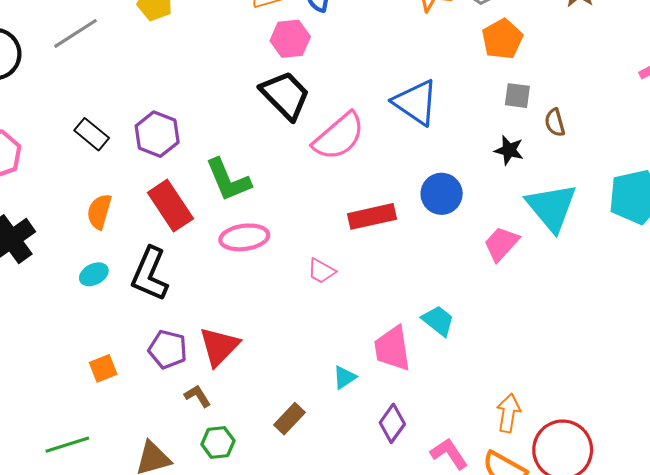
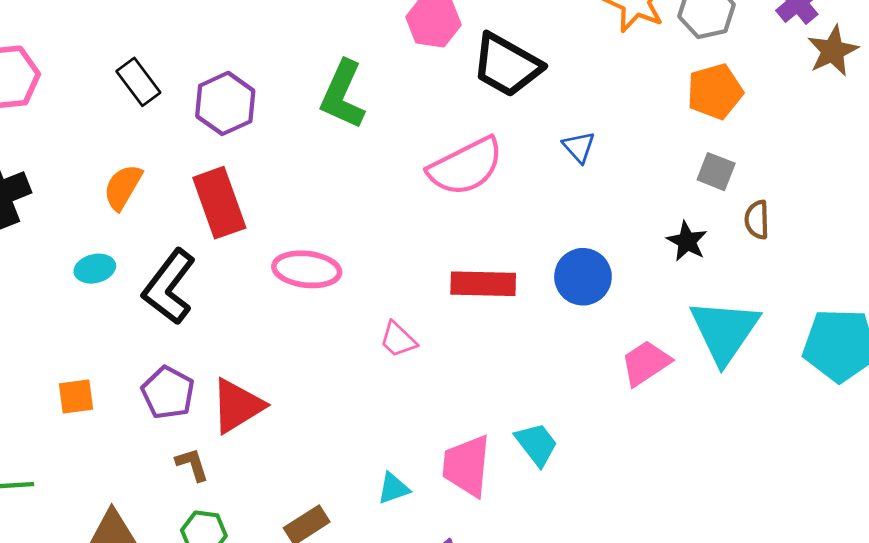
black trapezoid: (285, 95) -> (507, 65), moved, turned 150
blue triangle: (416, 102) -> (579, 147), size x0.5
green L-shape: (228, 180) -> (343, 95), moved, turned 33

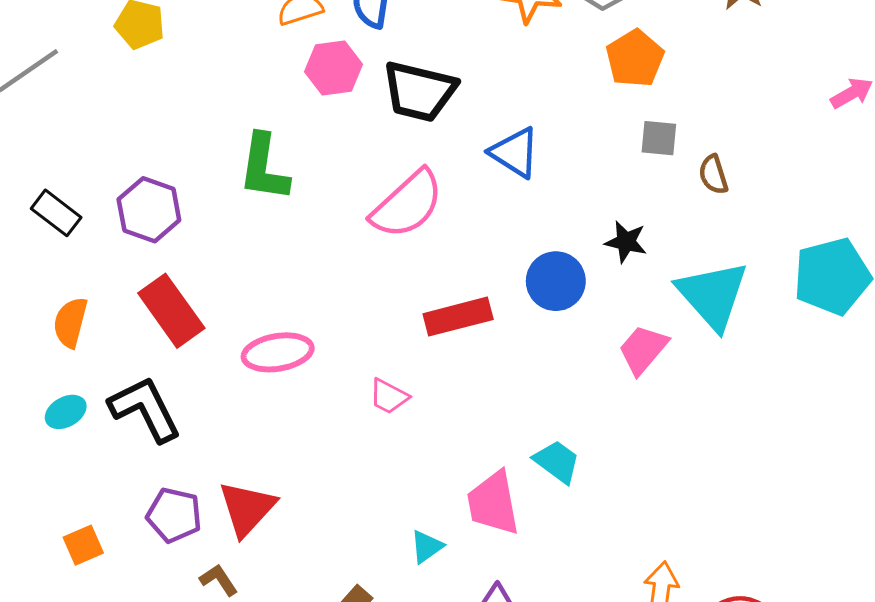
blue triangle: (579, 147) -> (515, 153), size x1.5
black star: (687, 241) -> (626, 242), moved
black L-shape: (169, 287) -> (145, 409), turned 132

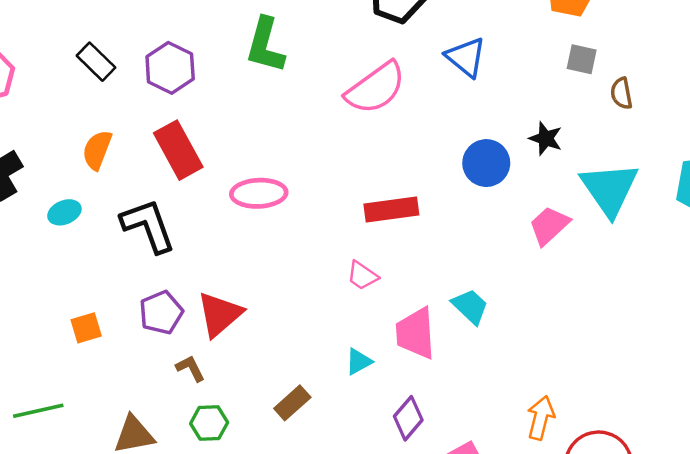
red rectangle: (458, 317) -> (391, 210), moved
pink trapezoid: (389, 396) -> (362, 276), moved
cyan ellipse: (66, 412) -> (64, 212), moved
purple pentagon: (174, 515) -> (161, 313), turned 30

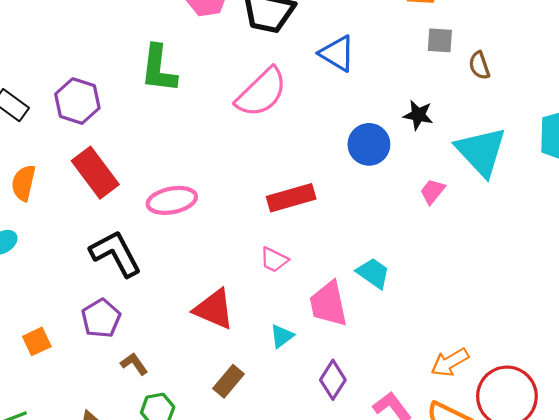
black L-shape: (148, 226) -> (116, 254), moved
pink trapezoid: (549, 226) -> (432, 191), size x0.7
red triangle: (220, 314) -> (214, 309), moved, turned -48
orange arrow: (541, 418) -> (450, 362), turned -126

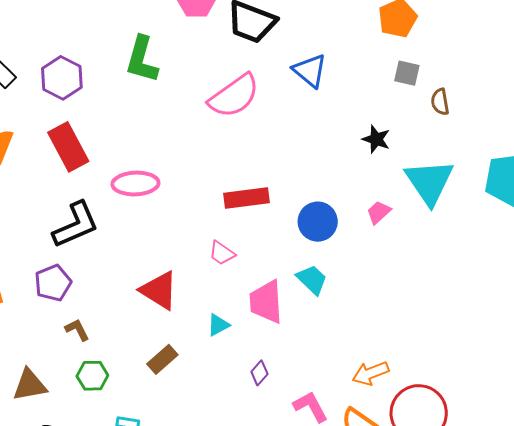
blue circle: (369, 144) -> (318, 222), moved
black L-shape: (116, 254) -> (76, 225), turned 86
purple diamond: (333, 380) -> (259, 373), size x0.7

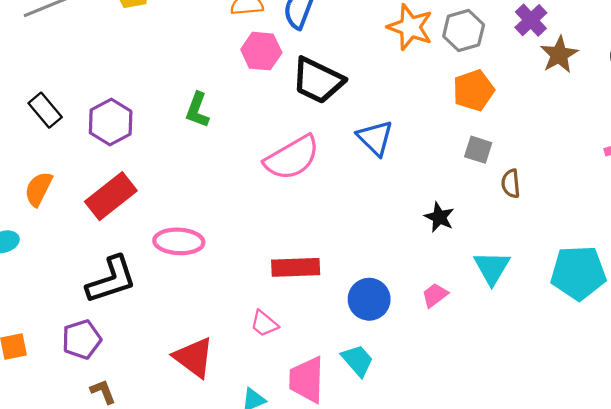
green L-shape: (142, 59) -> (197, 110), size x0.7
red rectangle: (68, 147) -> (111, 196), turned 75
cyan triangle: (429, 182) -> (492, 268), size x0.7

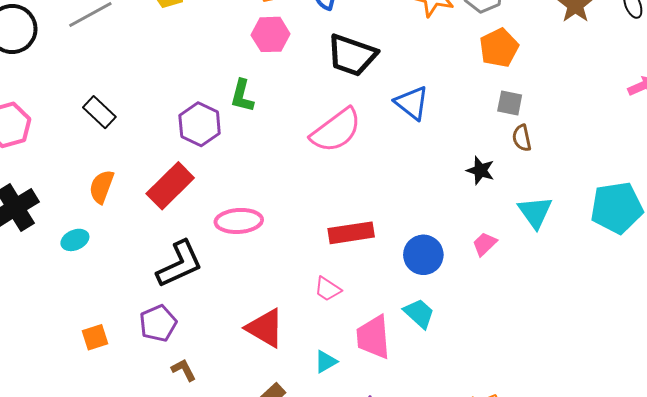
pink hexagon: (261, 51) -> (271, 34), moved
purple hexagon: (111, 122) -> (200, 124), moved
brown semicircle: (511, 184) -> (522, 138), moved

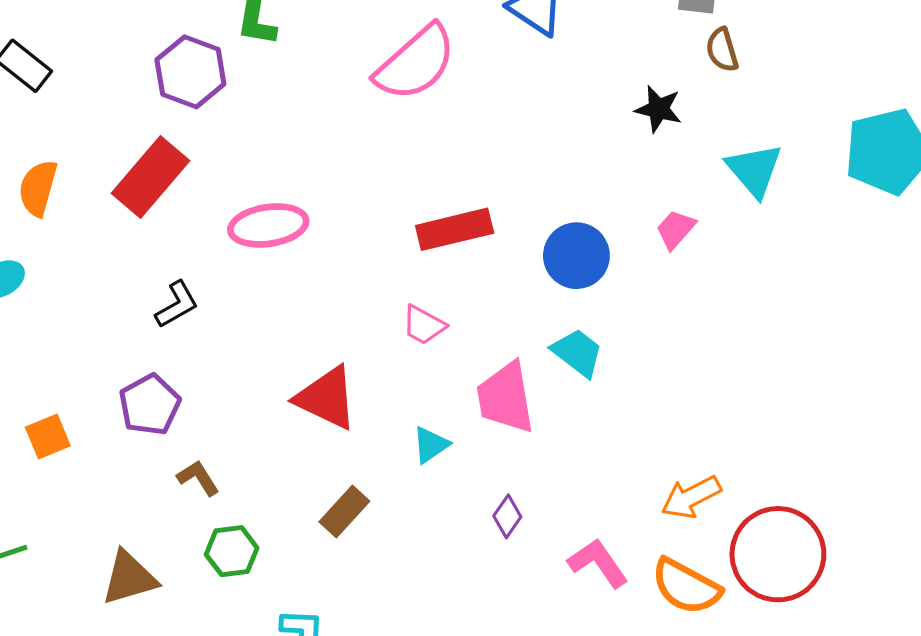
black L-shape: (180, 264) -> (177, 305), size x0.6

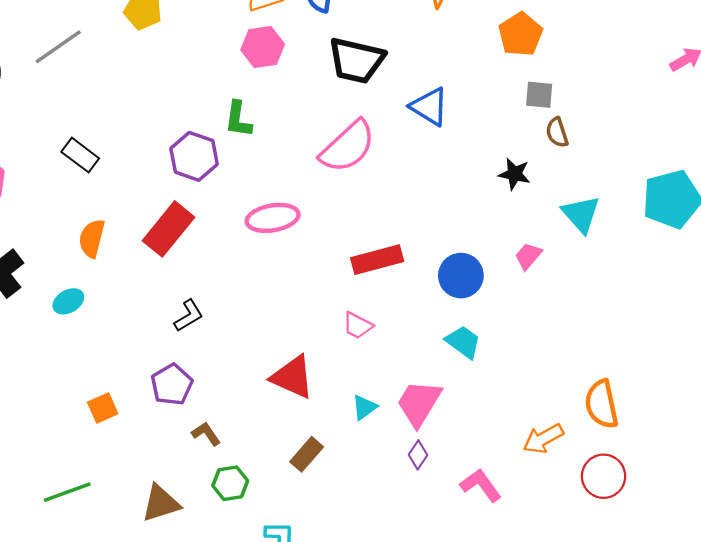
pink ellipse: (268, 225) -> (273, 218), moved
pink trapezoid: (506, 398) -> (419, 403), moved, turned 42
red circle: (778, 554) -> (604, 476), size x0.7
orange semicircle: (686, 586) -> (602, 404), moved, turned 51

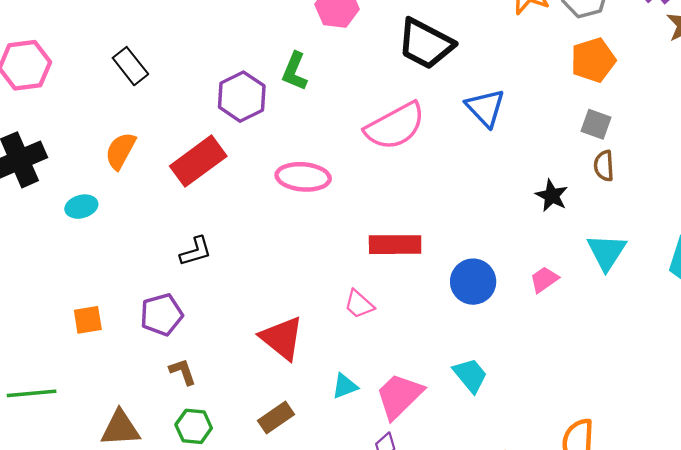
cyan trapezoid: (463, 342) -> (470, 375), moved

